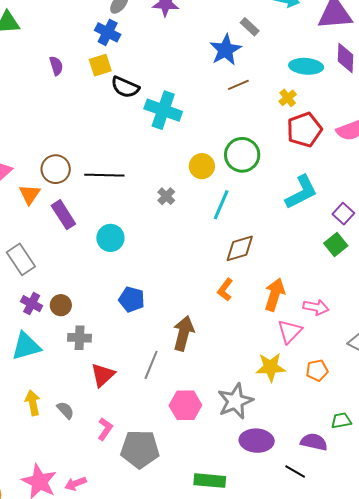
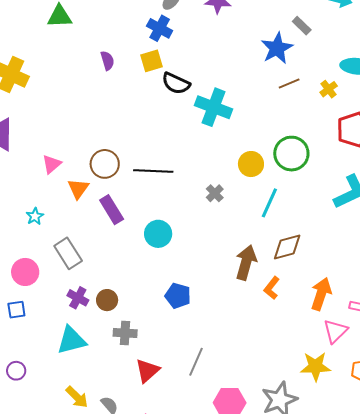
yellow cross: (288, 98) -> (329, 89), moved
brown arrow: (184, 333) -> (246, 262), moved
yellow arrow: (33, 403) -> (77, 397), turned 145

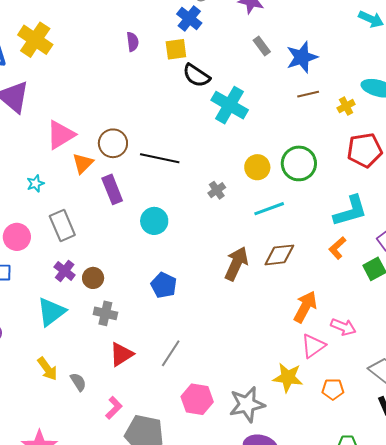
gray rectangle: (302, 26) -> (262, 46), moved
pink triangle: (52, 164) -> (61, 135), size x1.5
cyan line: (269, 203) -> (269, 209), turned 36
orange L-shape: (272, 288) -> (337, 248), moved
cyan triangle: (71, 340) -> (51, 312), turned -32

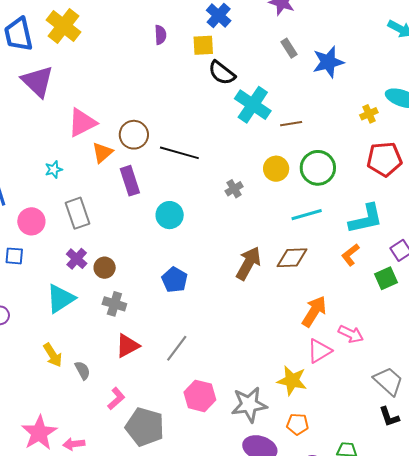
brown line: (308, 94) -> (291, 124), moved
cyan line: (269, 209) -> (307, 215), moved
orange pentagon: (333, 389) -> (298, 424), moved

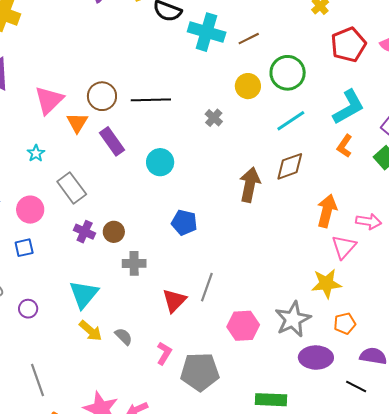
cyan triangle: (61, 299) -> (84, 294), moved
red triangle: (127, 346) -> (174, 301), moved

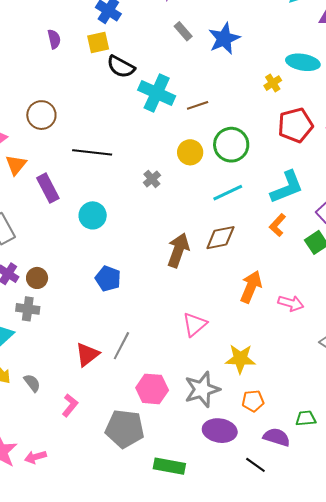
brown circle: (102, 96) -> (41, 115), moved
pink triangle: (344, 247) -> (195, 324), moved
gray cross: (134, 263) -> (28, 309), moved
gray pentagon: (200, 372) -> (125, 429), moved

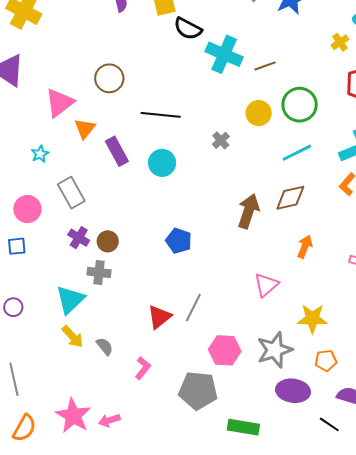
cyan circle: (93, 215) -> (162, 163), moved
orange arrow: (251, 287) -> (305, 247), moved, size x0.7

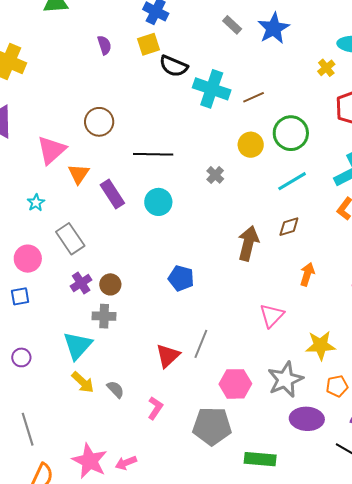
brown diamond: (290, 198) -> (289, 227), size x0.7
purple cross: (79, 238) -> (81, 283), turned 30

